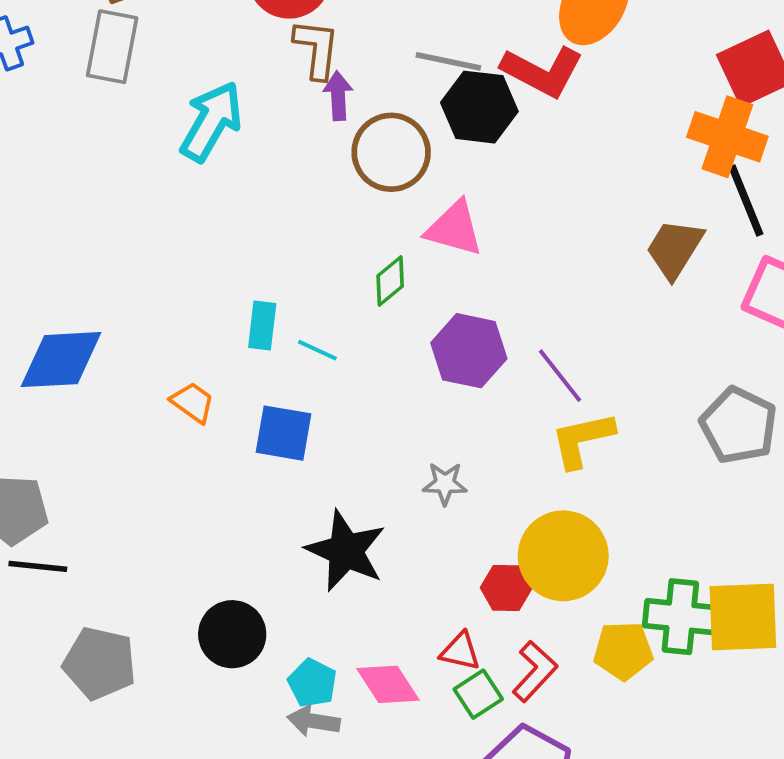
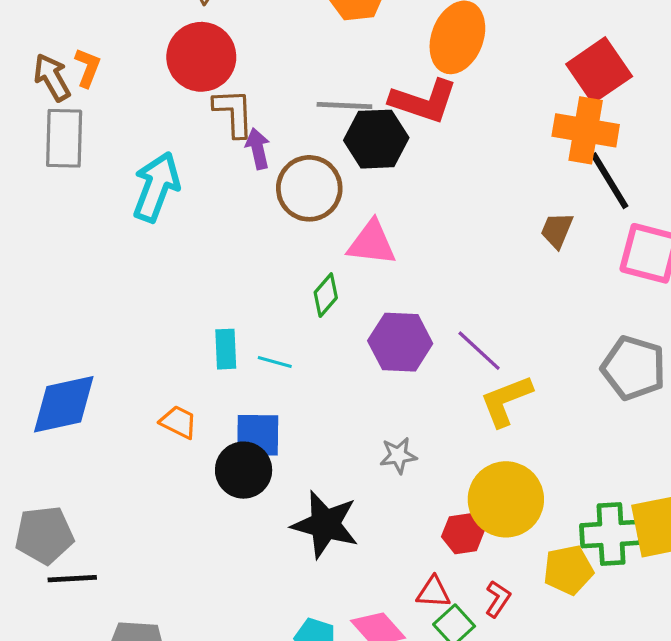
brown trapezoid: (675, 249) -> (557, 230), size x0.7
black circle: (232, 634) -> (244, 470), moved
red L-shape: (535, 671) -> (498, 599), size x0.7

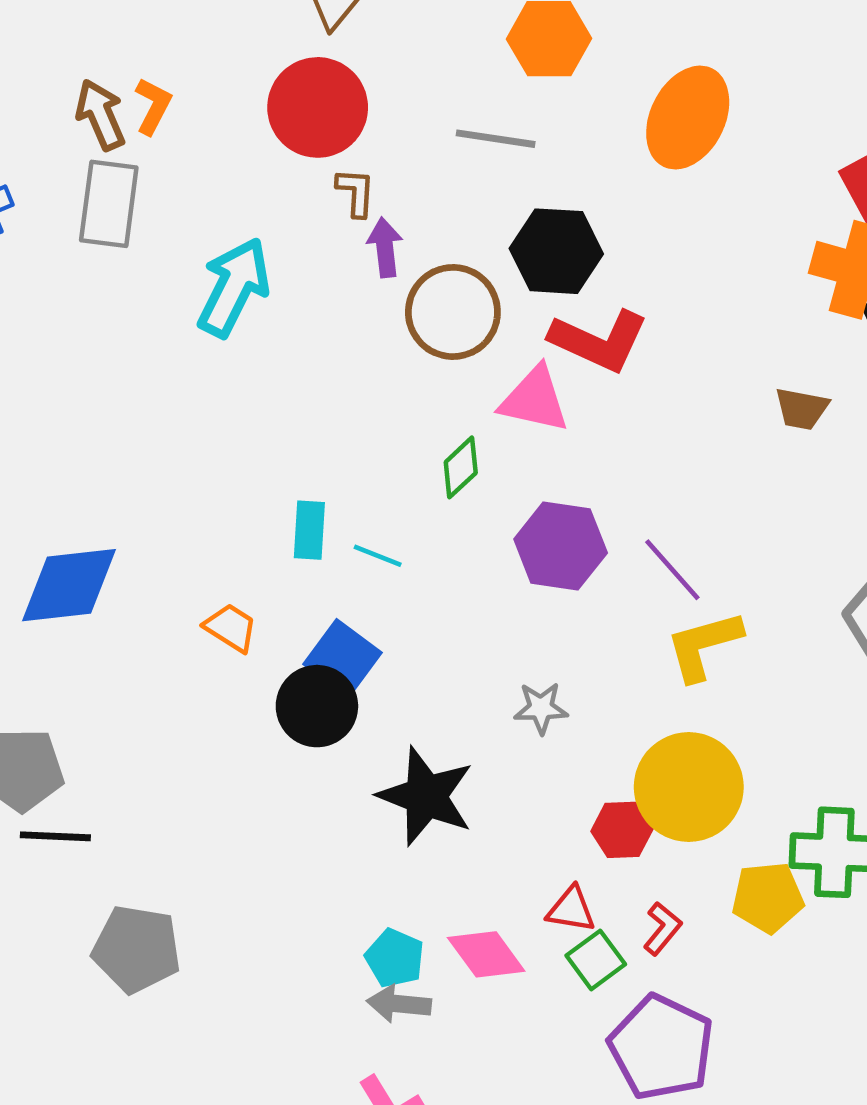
red L-shape: (424, 101) -> (599, 341), moved
gray line: (344, 105) -> (496, 139), moved
brown L-shape: (234, 113) -> (356, 192), size x0.7
brown trapezoid: (557, 230) -> (802, 409), turned -108
blue square: (258, 435) -> (343, 658), turned 30

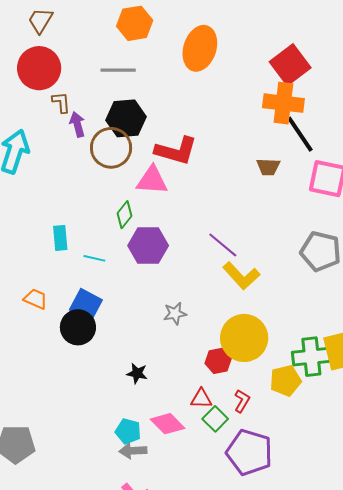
black hexagon: (556, 251) -> (126, 118), moved
cyan rectangle: (309, 530) -> (60, 238), moved
purple hexagon: (561, 546) -> (148, 246), moved
yellow L-shape: (704, 646) -> (241, 276), turned -108
black star: (426, 796) -> (137, 373), moved, size x0.5

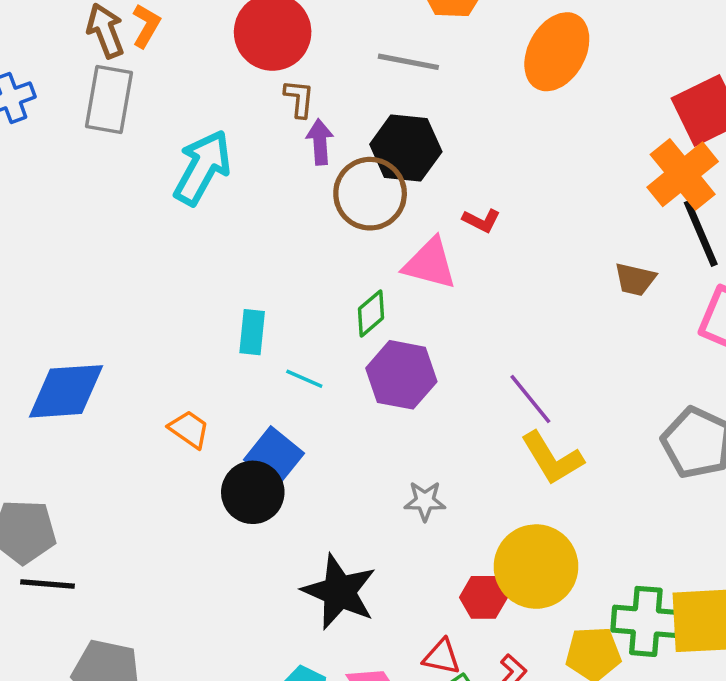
orange cross: (283, 103) -> (683, 174), turned 33
red L-shape: (176, 151) -> (481, 220), size x0.5
black star: (137, 373) -> (339, 592), size x2.0

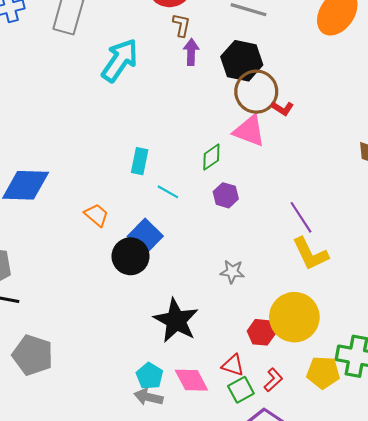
brown circle: (370, 194) -> (256, 92), moved
purple hexagon: (401, 375) -> (226, 195), size x0.6

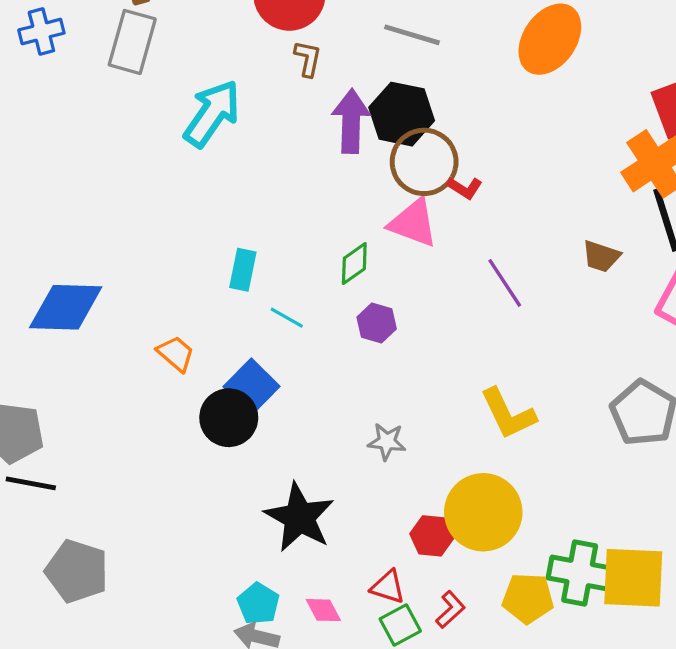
purple arrow: (191, 52) -> (351, 121), moved, size x1.5
purple line: (301, 217) -> (505, 283), moved
pink diamond: (191, 380) -> (323, 610), size x0.7

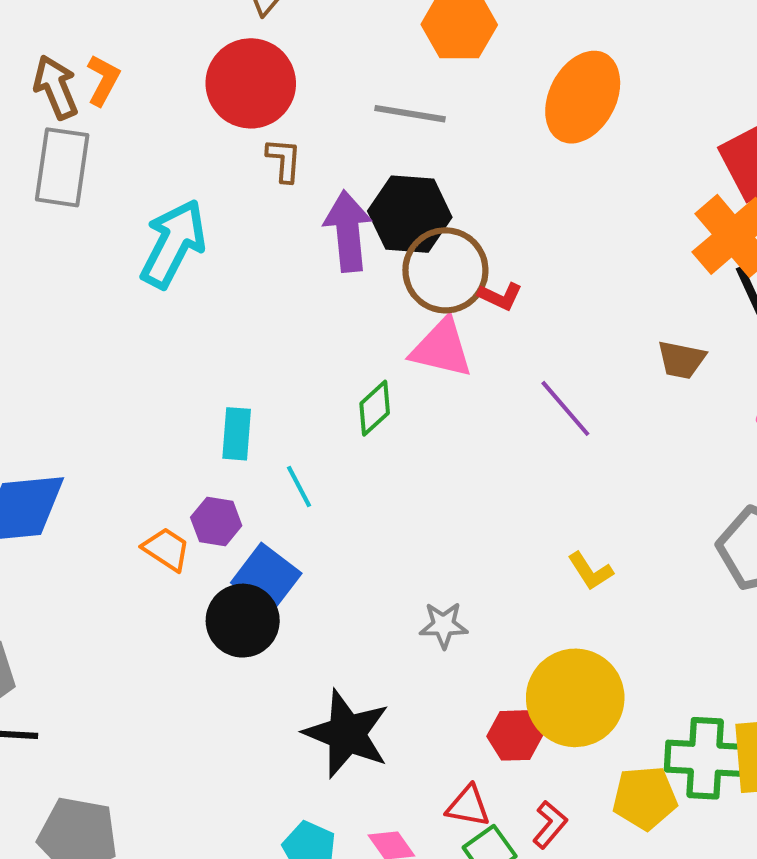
cyan line: (287, 318) -> (299, 486), turned 40
purple hexagon: (377, 323) -> (216, 522), moved
yellow L-shape: (508, 414) -> (590, 571), size x0.6

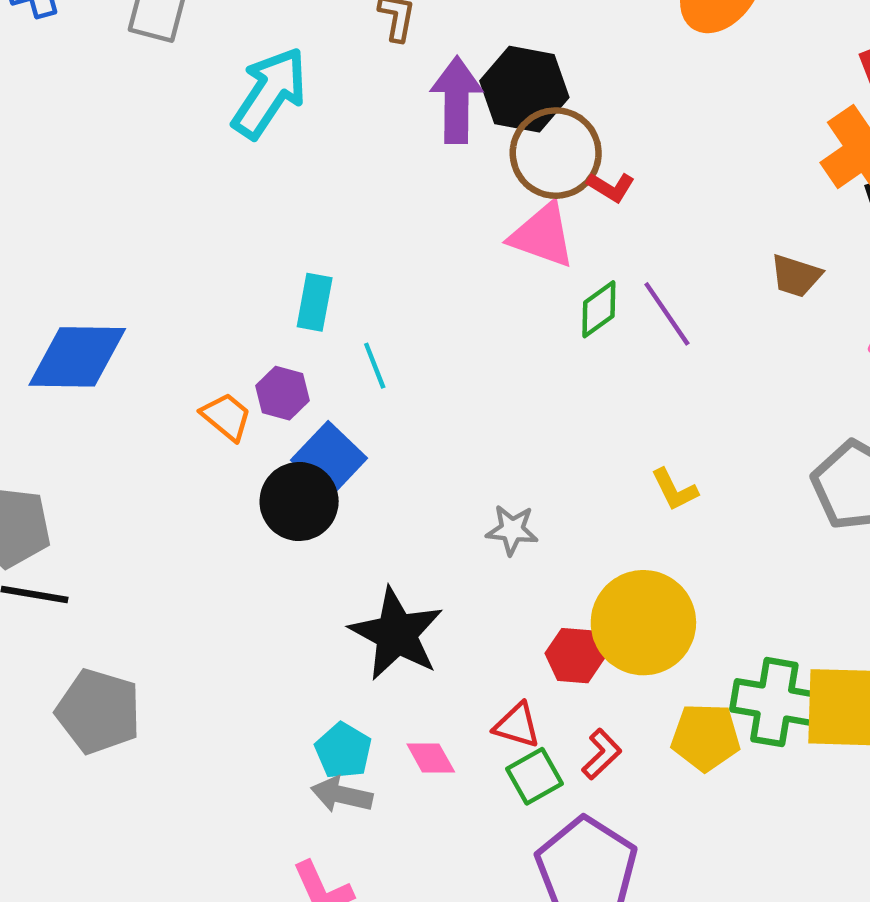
green diamond: (375, 408) -> (599, 309), moved

